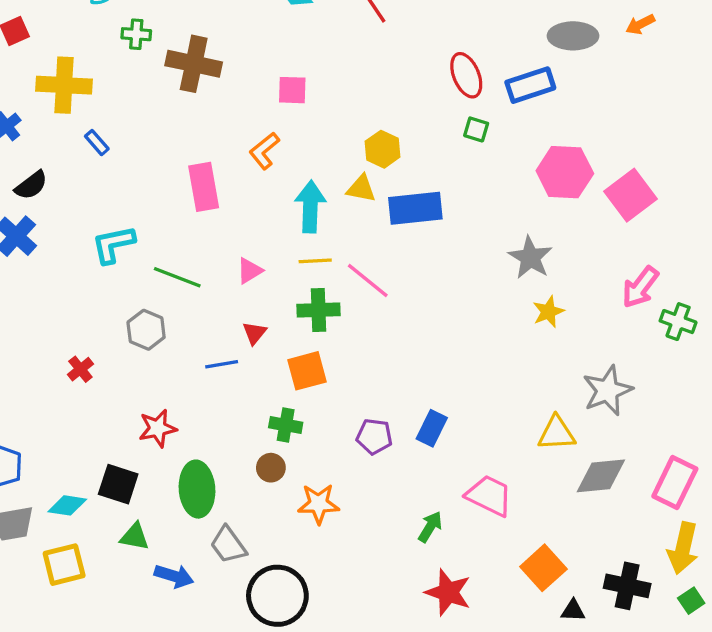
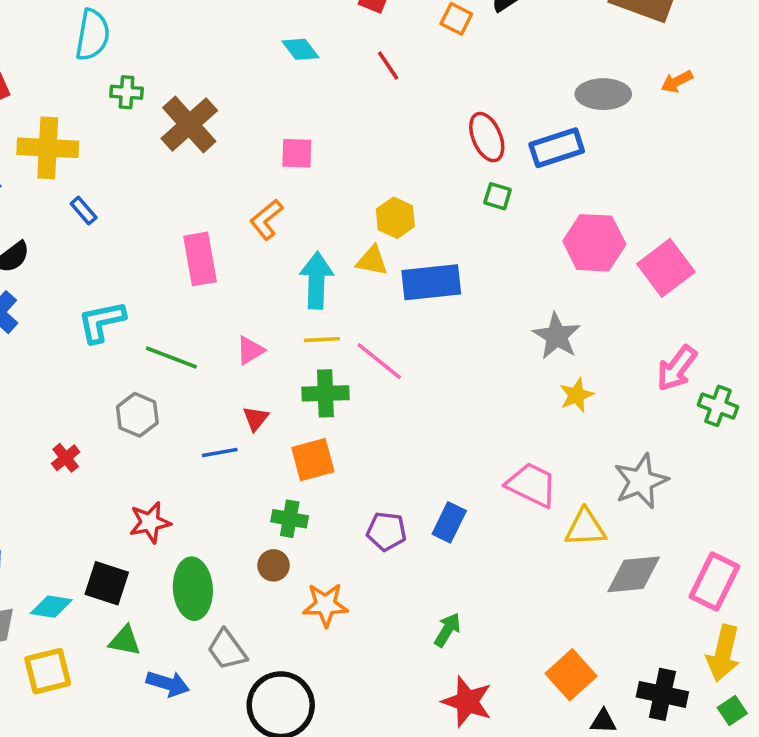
brown cross: (194, 64) -> (189, 125), turned 36
pink trapezoid: (489, 496) -> (532, 485), moved

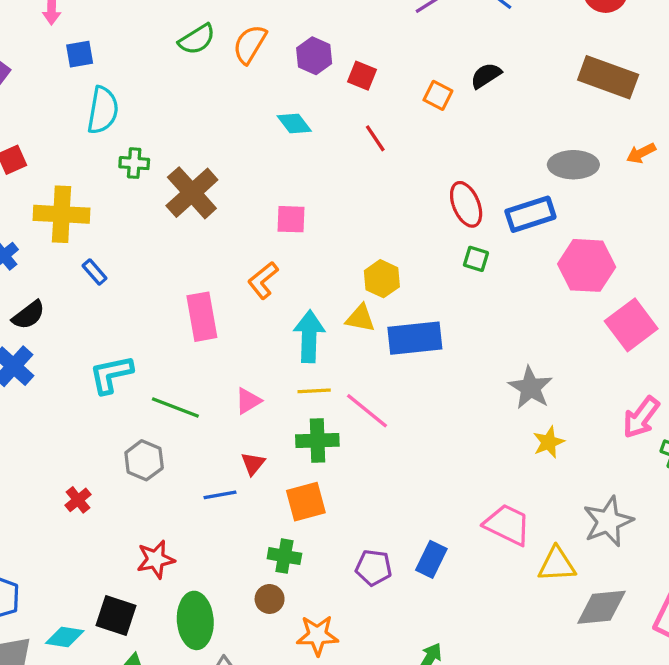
pink hexagon: (594, 243) -> (587, 265), moved

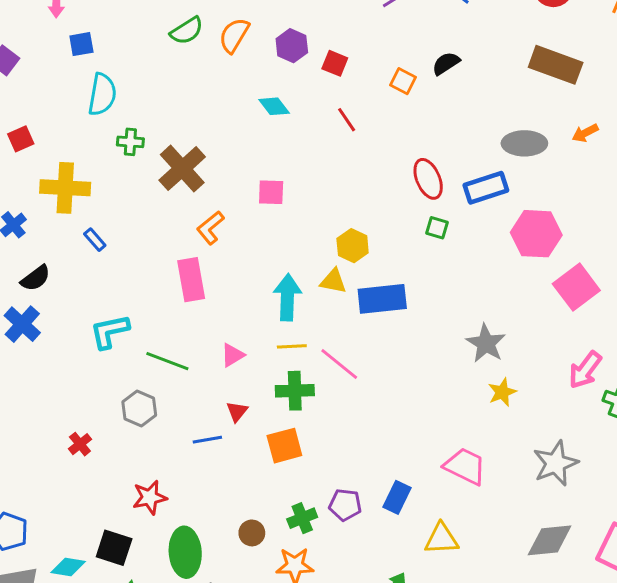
orange L-shape: (263, 280) -> (210, 228), moved
green cross: (284, 556) -> (302, 518), moved, turned -32
yellow triangle: (557, 564) -> (441, 539), moved

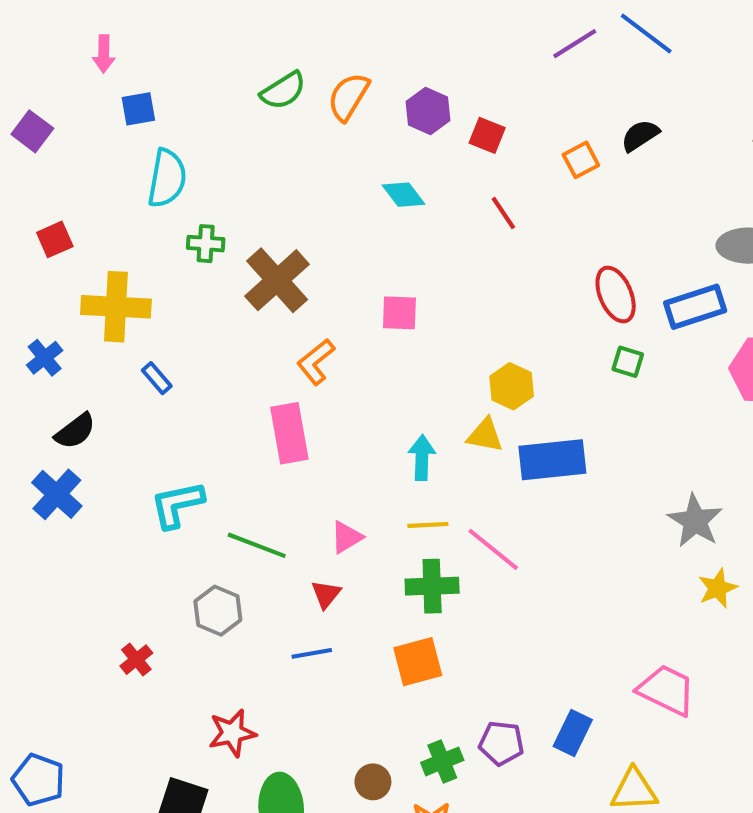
orange square: (403, 81) -> (581, 160), turned 35
cyan arrow: (287, 297) -> (422, 458), size x0.7
red triangle: (237, 411) -> (326, 594), moved

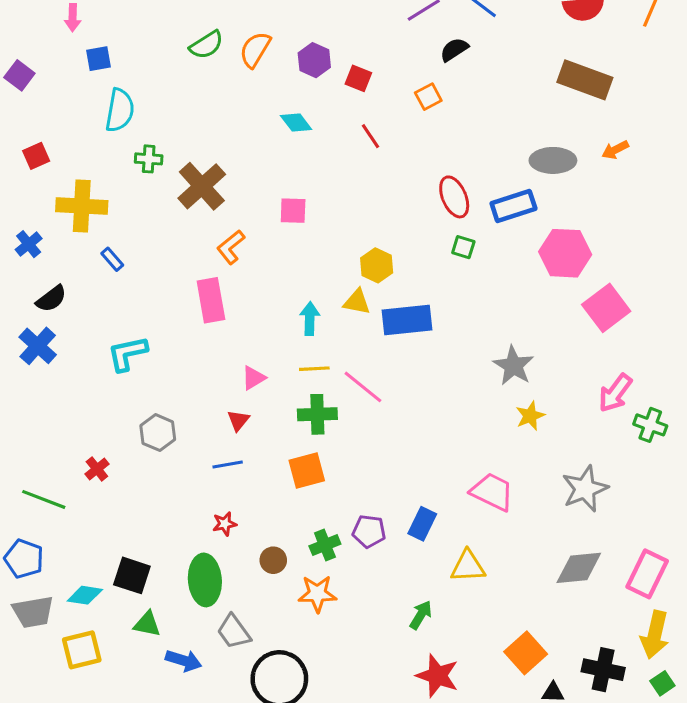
black semicircle: (640, 135) -> (454, 49), moved
green line: (257, 545) -> (44, 499), moved
red star: (232, 733) -> (225, 524), moved, size x0.7

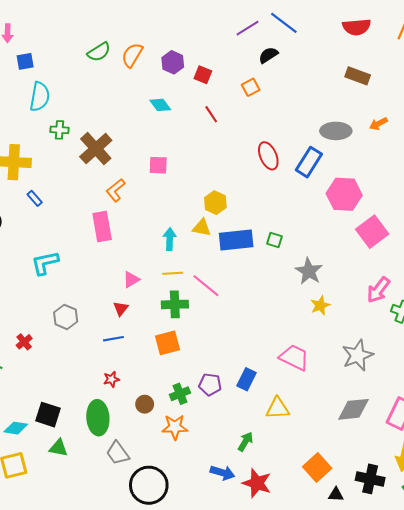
brown rectangle: (585, 80) -> (358, 76), size x0.7
blue rectangle: (513, 206) -> (309, 162), turned -40
green square: (463, 247) -> (275, 240), moved
blue arrow: (184, 661) -> (223, 473), moved

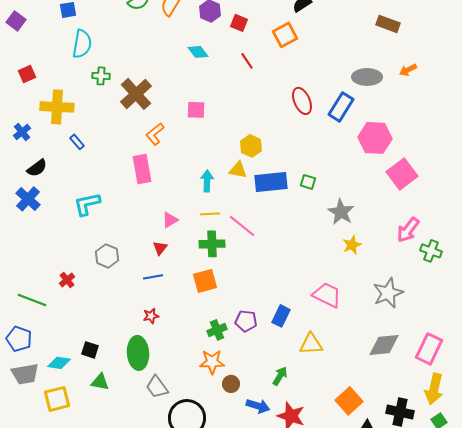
orange square: (251, 87) -> (285, 35), size x1.4
brown circle: (145, 404) -> (231, 384), moved
black square: (48, 415) -> (90, 350), size x0.7

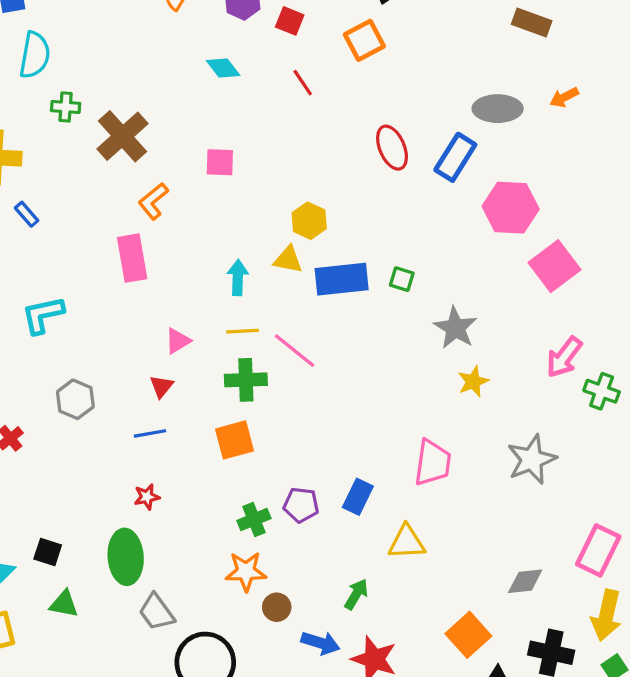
pink trapezoid: (327, 295) -> (433, 463), turned 72
gray diamond: (384, 345) -> (525, 581), moved, size x0.7

